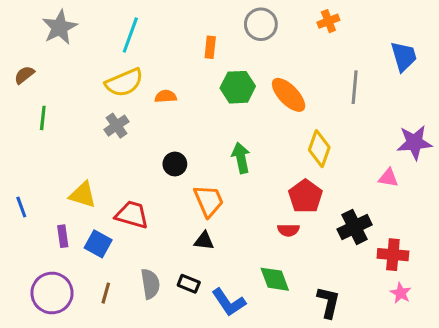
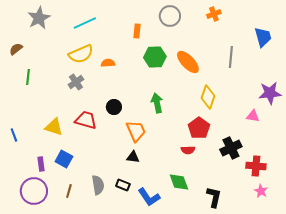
cyan line: (130, 35) -> (85, 23), turned 45
red trapezoid: (132, 215) -> (86, 120), moved
purple rectangle: (63, 236) -> (41, 164), moved

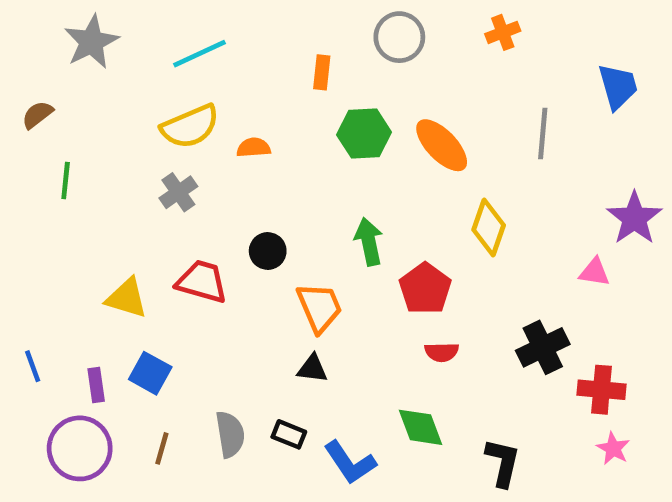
purple star: (270, 93) -> (634, 218), turned -30
red pentagon: (199, 128) -> (425, 289), moved
blue line: (14, 135) -> (33, 366), moved

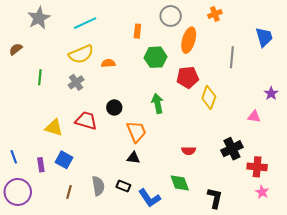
orange ellipse: (442, 145) -> (189, 40), moved, turned 60
green line: (66, 180) -> (40, 77), moved
purple star: (634, 218) -> (271, 93), size x0.6
red pentagon: (425, 289) -> (188, 77), moved, turned 30
purple circle: (80, 448) -> (18, 192), moved

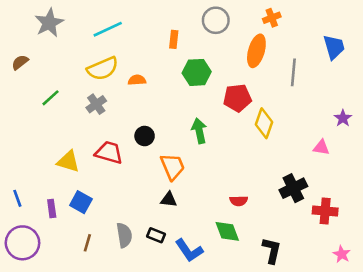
orange ellipse: (189, 40) -> (256, 51), moved
green line: (40, 77) -> (50, 98), turned 42
red semicircle: (189, 151) -> (239, 201), moved
pink star: (262, 192) -> (342, 254), moved

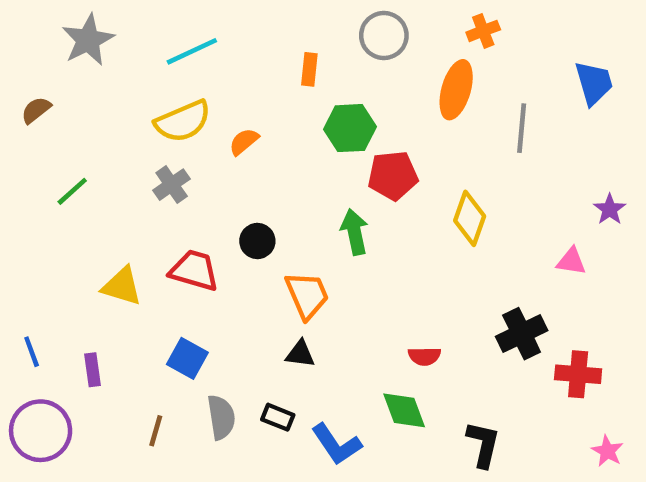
orange semicircle: (137, 80) -> (244, 142), turned -36
green line: (50, 98) -> (72, 191), moved
red pentagon: (237, 98) -> (393, 176), moved
blue square: (81, 202) -> (187, 358), moved

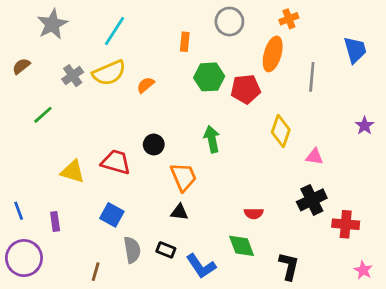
cyan line: (192, 51) -> (115, 31), turned -32
red pentagon: (393, 176) -> (246, 89), moved
gray cross: (172, 185) -> (73, 76), moved
pink triangle: (571, 261) -> (315, 157), moved
brown line: (156, 431) -> (96, 272), moved

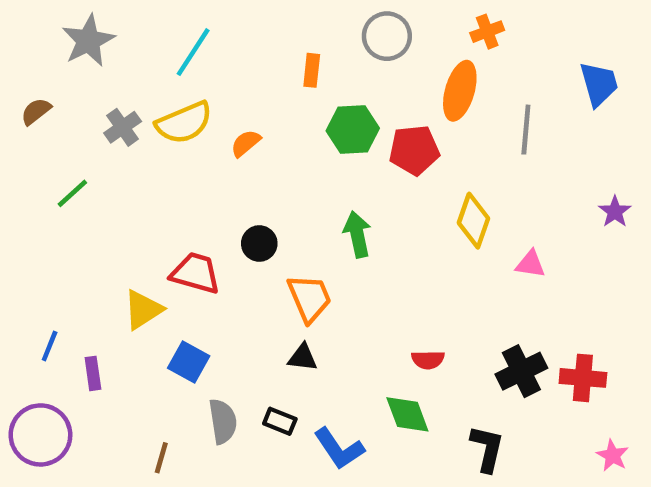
yellow triangle: (73, 172) -> (143, 310), moved, turned -50
black cross: (312, 200) -> (521, 371), moved
blue line: (19, 211) -> (50, 346), moved, turned 42

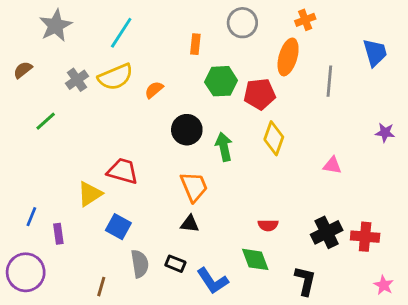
purple star: (615, 212) -> (385, 133), turned -30
yellow diamond: (474, 221) -> (274, 138), moved
black circle: (259, 244) -> (187, 130), moved, size x1.4

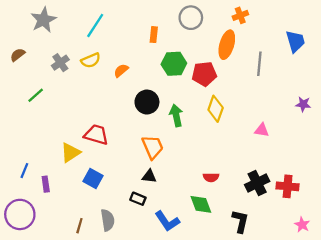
yellow semicircle: (116, 77) -> (91, 60), size x0.7
gray semicircle: (140, 264) -> (108, 220), moved
black rectangle: (175, 264) -> (138, 199), moved

